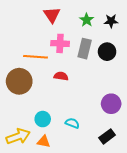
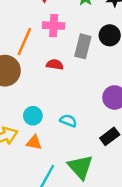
gray rectangle: (85, 49) -> (83, 46), moved
orange line: (36, 57) -> (24, 41), turned -70

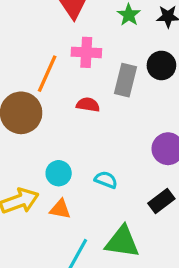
green triangle: (80, 167) -> (122, 242), turned -40

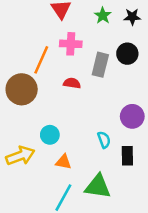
cyan semicircle: (106, 180) -> (104, 140), moved, turned 49
black rectangle: (161, 201) -> (127, 156), turned -54
orange triangle: (60, 209) -> (63, 162), moved

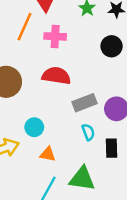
orange line: (41, 60) -> (24, 27), moved
gray rectangle: (100, 65) -> (85, 103), moved, turned 55
red semicircle: (72, 83) -> (56, 76), size x1.6

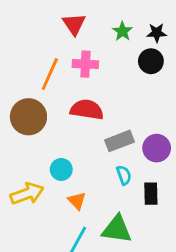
orange line: (24, 27) -> (50, 74), moved
black circle: (112, 46) -> (151, 61), moved
orange triangle: (48, 154) -> (77, 201), turned 35

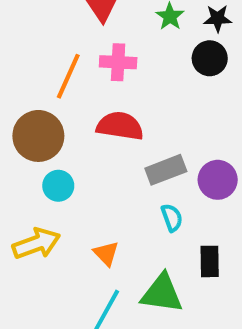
cyan circle: (61, 169) -> (58, 186), moved
black rectangle: (151, 194) -> (210, 261), moved

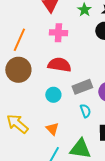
orange line: (68, 76) -> (19, 40), moved
cyan circle: (58, 186) -> (53, 95), moved
yellow arrow: (36, 244) -> (17, 124), turned -120

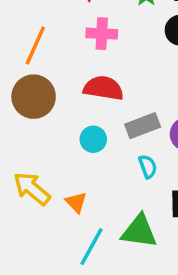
orange triangle: (52, 129) -> (76, 202), moved

